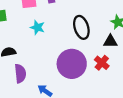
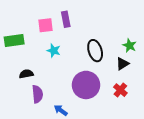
black triangle: (110, 41) -> (122, 64), turned -32
red cross: (102, 63) -> (120, 90), moved

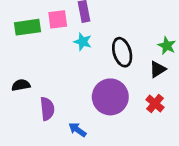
green rectangle: (14, 40) -> (27, 27), moved
cyan star: (54, 51) -> (83, 42), moved
black semicircle: (26, 74) -> (21, 85), moved

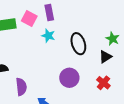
pink square: (58, 19) -> (29, 19), turned 35
purple circle: (110, 97) -> (69, 78), size x0.7

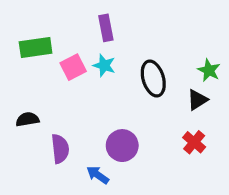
pink square: (29, 19) -> (73, 67), moved, turned 35
purple circle: (69, 78) -> (122, 146), moved

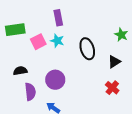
green star: (209, 70) -> (121, 35), moved
black semicircle: (27, 119) -> (20, 71), moved
purple circle: (122, 146) -> (55, 80), moved

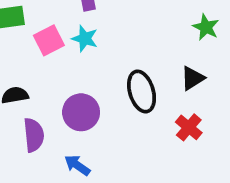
black ellipse: (87, 49) -> (142, 91), moved

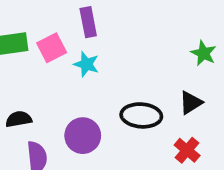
pink square: (49, 40) -> (52, 48), moved
black ellipse: (142, 91) -> (141, 115), turned -69

